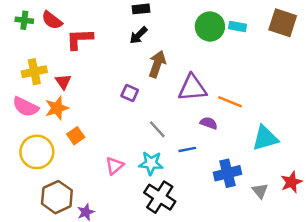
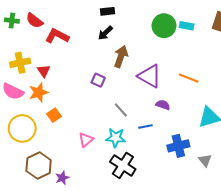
red L-shape: (79, 39) -> (57, 36), turned 30
purple triangle: (192, 88) -> (150, 76), turned 35
orange line: (230, 102) -> (189, 78), moved

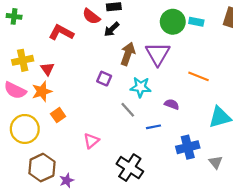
red semicircle: (34, 21) -> (91, 16), moved
purple triangle: (150, 76) -> (158, 54), moved, turned 30
cyan star: (116, 138) -> (141, 87), moved

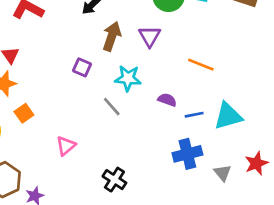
purple triangle: (158, 54) -> (150, 36), size x0.7
blue line: (153, 127) -> (194, 115), moved
black cross: (130, 168) -> (114, 180), size x0.7

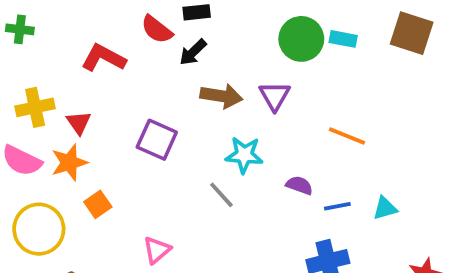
brown arrow: (112, 36) -> (221, 96), turned 80
purple square: (82, 67) -> (157, 140), moved, size x1.5
cyan triangle: (228, 116) -> (385, 208), size x0.6

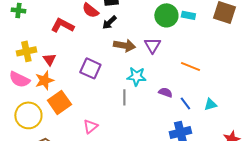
gray line: (221, 195) -> (124, 97), turned 42
orange square: (98, 204) -> (59, 102), size x1.6
blue line: (337, 206) -> (185, 103), turned 64

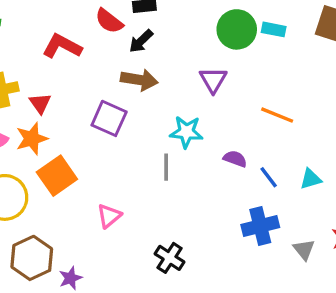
brown arrow: (124, 45) -> (139, 80), moved

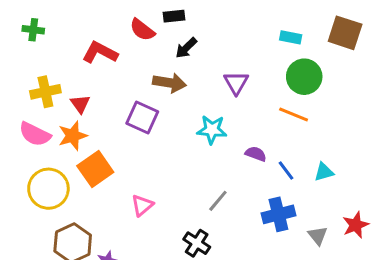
green circle: (237, 29) -> (304, 77), moved
black arrow: (141, 41) -> (186, 48), moved
gray line: (166, 167) -> (218, 201), moved, turned 40

